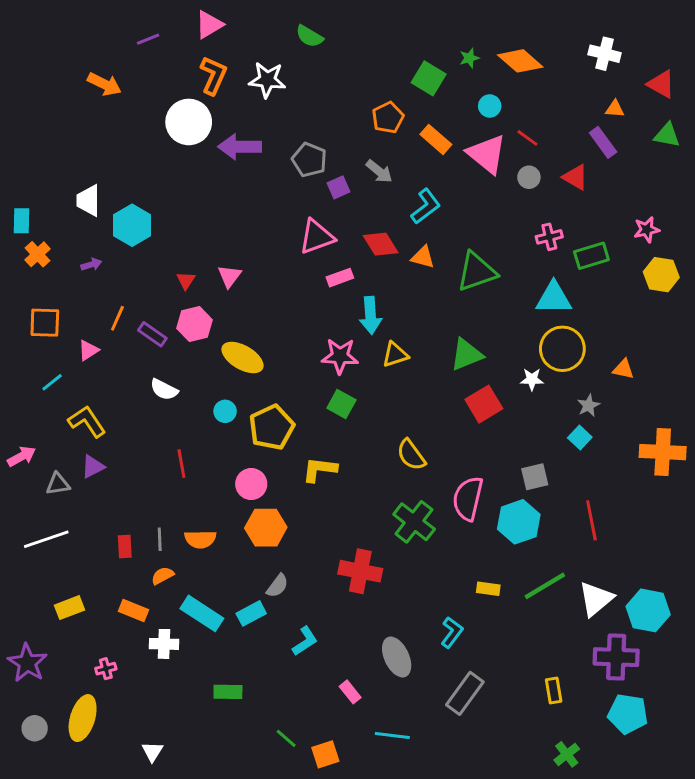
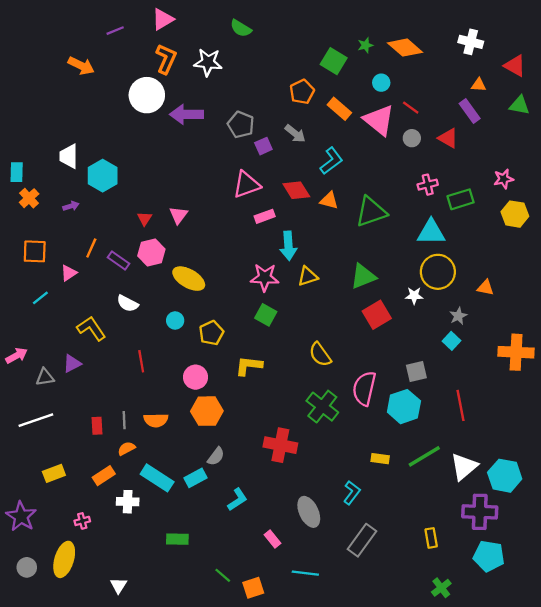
yellow L-shape: (87, 421) -> (91, 328), moved
yellow pentagon: (272, 427) -> (211, 333), size x0.7
orange rectangle: (133, 610) -> (104, 476), turned -55

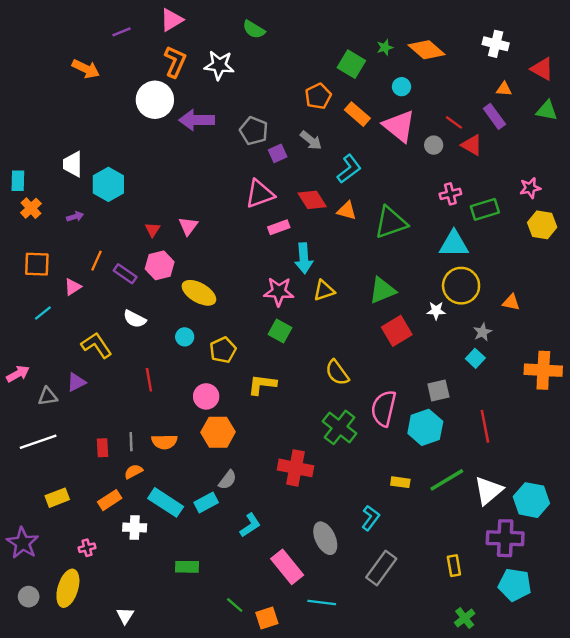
red line: (411, 108) -> (454, 122), moved
pink rectangle: (273, 539) -> (287, 567), size x1.8

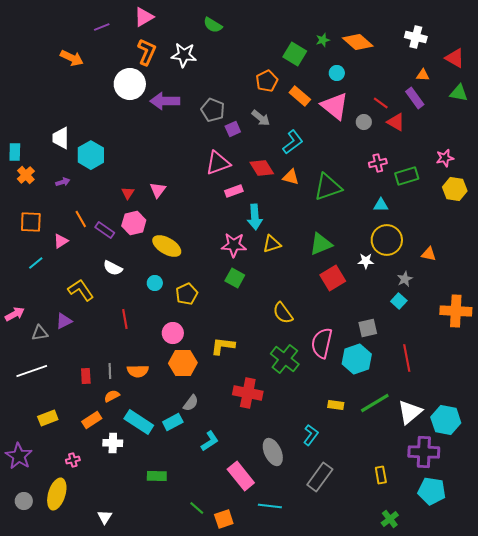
cyan triangle: (454, 244) -> (381, 205), size x0.6
orange line: (97, 261) -> (81, 219), turned -54
yellow L-shape: (262, 385) -> (223, 346), moved

